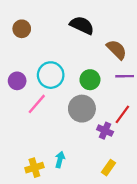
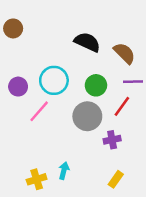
black semicircle: (82, 25) -> (87, 42), moved
brown circle: (22, 29) -> (13, 28), moved
red line: (122, 114) -> (122, 106), moved
purple cross: (105, 131) -> (112, 140), turned -35

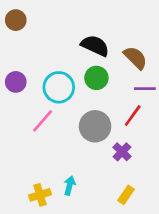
brown circle: (13, 28) -> (16, 20), moved
green circle: (96, 85) -> (96, 78), moved
purple circle: (18, 87) -> (16, 82), moved
purple cross: (112, 140) -> (122, 152), turned -35

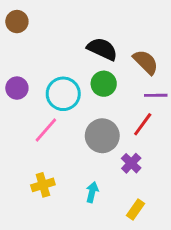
cyan arrow: (70, 185) -> (92, 192), moved
yellow cross: (40, 195) -> (43, 185), moved

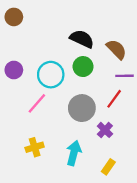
cyan arrow: (92, 192) -> (74, 153), size x1.5

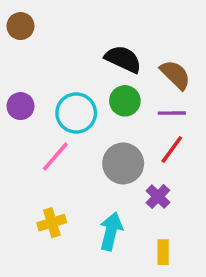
purple line: (125, 76) -> (172, 113), moved
yellow rectangle: (108, 167) -> (163, 252), turned -35

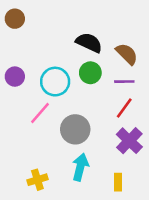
gray circle: (123, 163) -> (75, 129), moved
purple cross: (158, 197) -> (129, 141), moved, size x1.5
yellow cross: (52, 223) -> (37, 180), moved

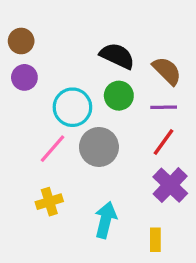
brown circle: (15, 19) -> (21, 41), moved
purple circle: (15, 77) -> (24, 77), moved
gray circle: (75, 129) -> (99, 147), moved
yellow cross: (37, 180) -> (49, 202), moved

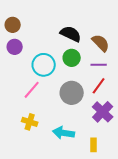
gray circle: (99, 147) -> (72, 93), moved
yellow cross: (49, 202) -> (30, 122), turned 35
cyan arrow: (106, 220) -> (64, 133), turned -95

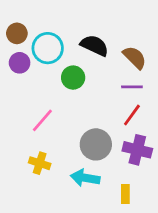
green circle: (72, 58) -> (73, 78), moved
cyan circle: (44, 65) -> (48, 48), moved
gray circle: (72, 93) -> (96, 144), moved
purple cross: (103, 112) -> (137, 150), turned -30

